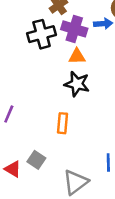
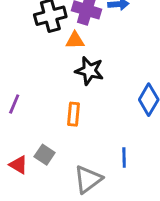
orange triangle: (77, 56) -> (75, 40), moved

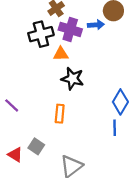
purple line: (14, 104) -> (12, 105), turned -70
blue line: (124, 158) -> (115, 128), moved

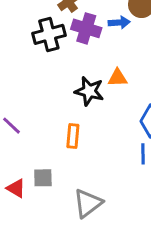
orange triangle: (61, 54) -> (118, 78), moved
gray square: (36, 146) -> (43, 178), turned -35

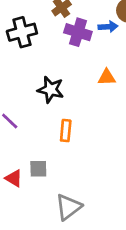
black cross: (49, 34) -> (22, 32), moved
black star: (89, 91) -> (51, 90), moved
gray triangle: (88, 203) -> (68, 207), moved

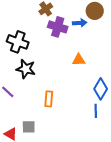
black cross: (22, 32) -> (18, 42), moved, turned 35
black star: (51, 90) -> (26, 69), moved

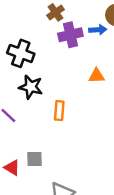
purple cross: (58, 27) -> (70, 35), turned -30
orange rectangle: (49, 99) -> (59, 111), moved

